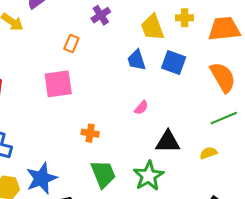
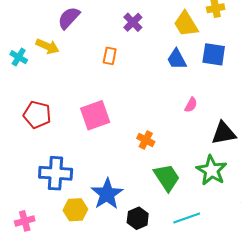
pink square: (58, 84) -> (95, 115), moved
orange cross: (90, 133) -> (146, 140), turned 30

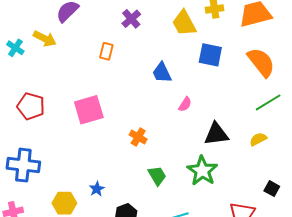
blue trapezoid: (177, 59) -> (162, 73), moved
blue cross: (56, 173) -> (23, 165), moved
green trapezoid: (167, 177) -> (157, 176), size x0.7
blue star: (107, 194) -> (97, 189), size x0.5

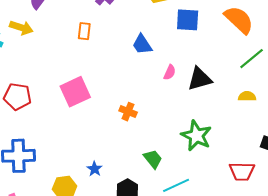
black triangle: (216, 134) -> (200, 79), moved
yellow semicircle: (258, 139) -> (247, 96), turned 36
green trapezoid: (157, 176) -> (153, 159), moved

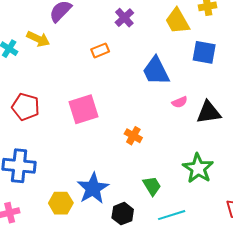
orange rectangle: (84, 31) -> (100, 50), turned 54
blue trapezoid: (142, 44) -> (156, 71), size x1.4
pink semicircle: (170, 72) -> (180, 102), turned 35
blue star: (95, 169) -> (93, 188), size x2.0

